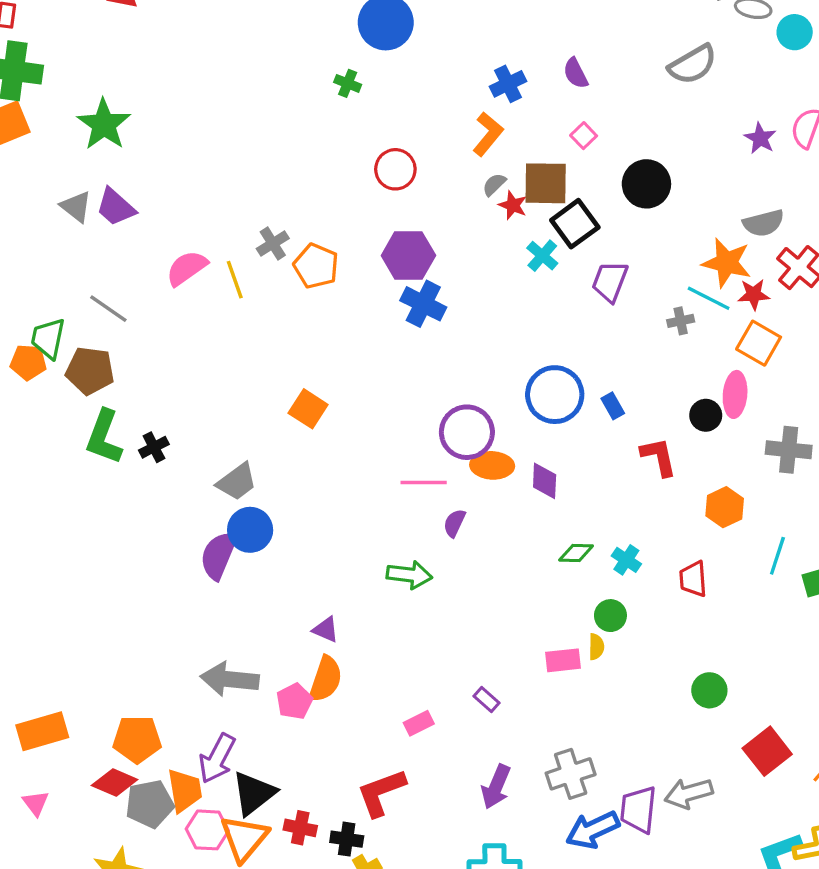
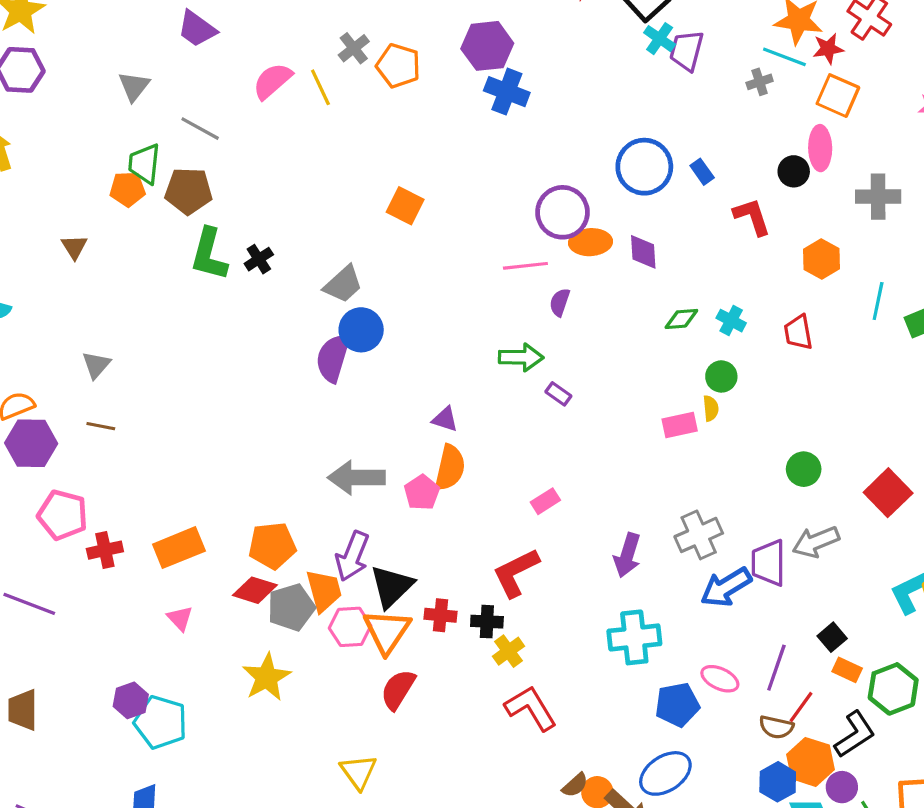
gray triangle: (76, 207) -> (134, 86), moved, turned 36
cyan cross: (542, 256) -> (660, 39), moved
green circle: (709, 690) -> (804, 469), moved
purple rectangle: (487, 699) -> (558, 394), moved

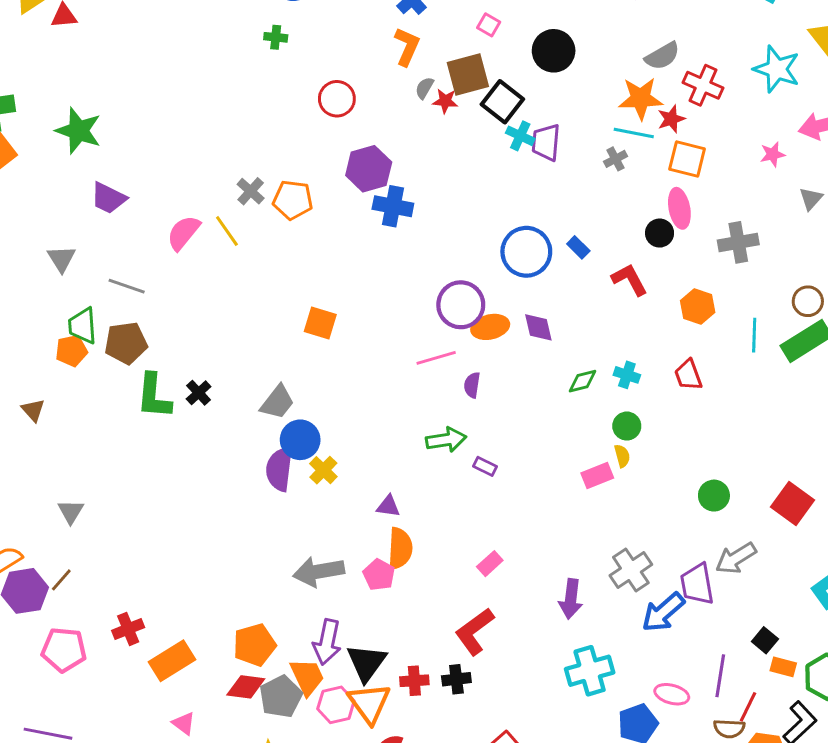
brown line: (101, 426) -> (61, 580), moved, turned -50
red cross: (105, 550) -> (128, 629), moved
yellow cross: (509, 651) -> (323, 470), moved

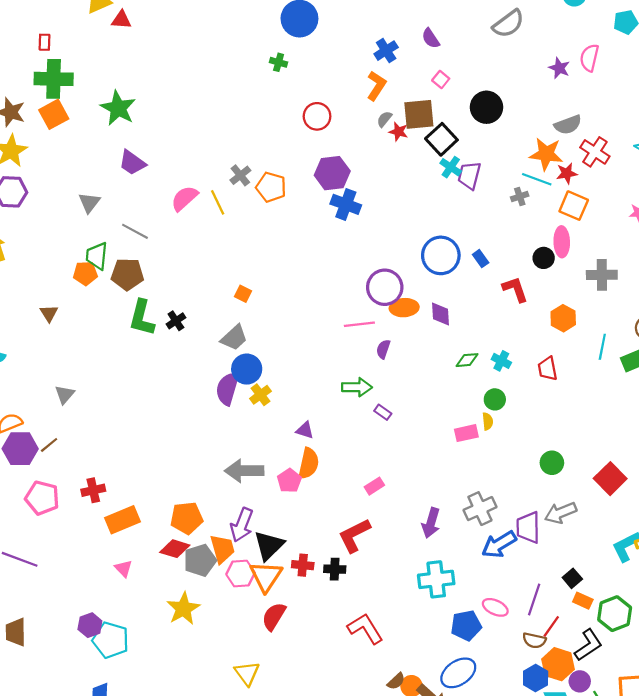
orange square: (320, 323) -> (243, 294), moved, size x0.7

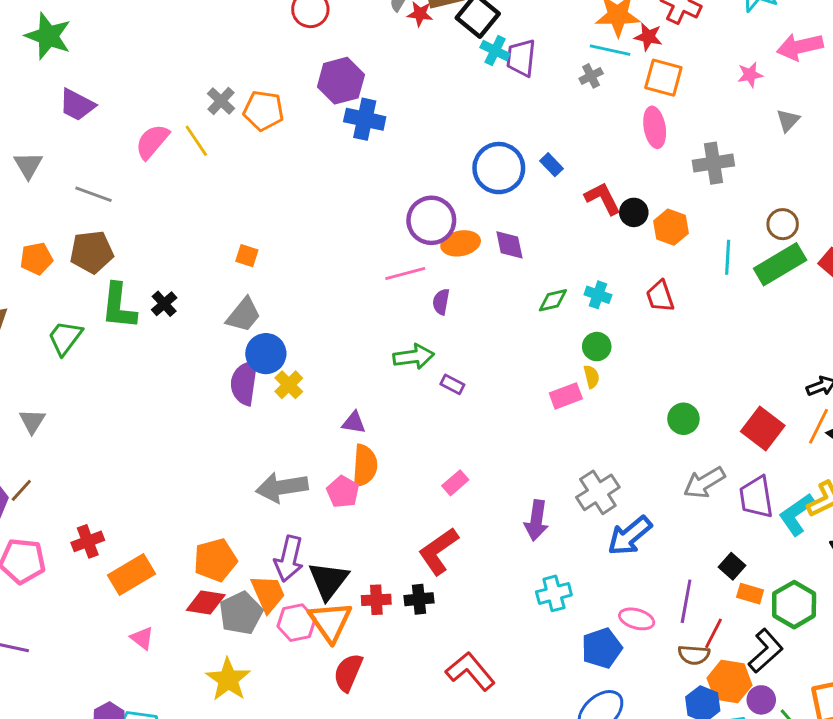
red star: (567, 173) -> (648, 37), turned 30
green trapezoid: (97, 256) -> (65, 338), moved, turned 40
black circle: (544, 258) -> (634, 212), moved
purple trapezoid: (528, 527) -> (756, 497), moved
cyan cross: (436, 579) -> (554, 593), size x0.7

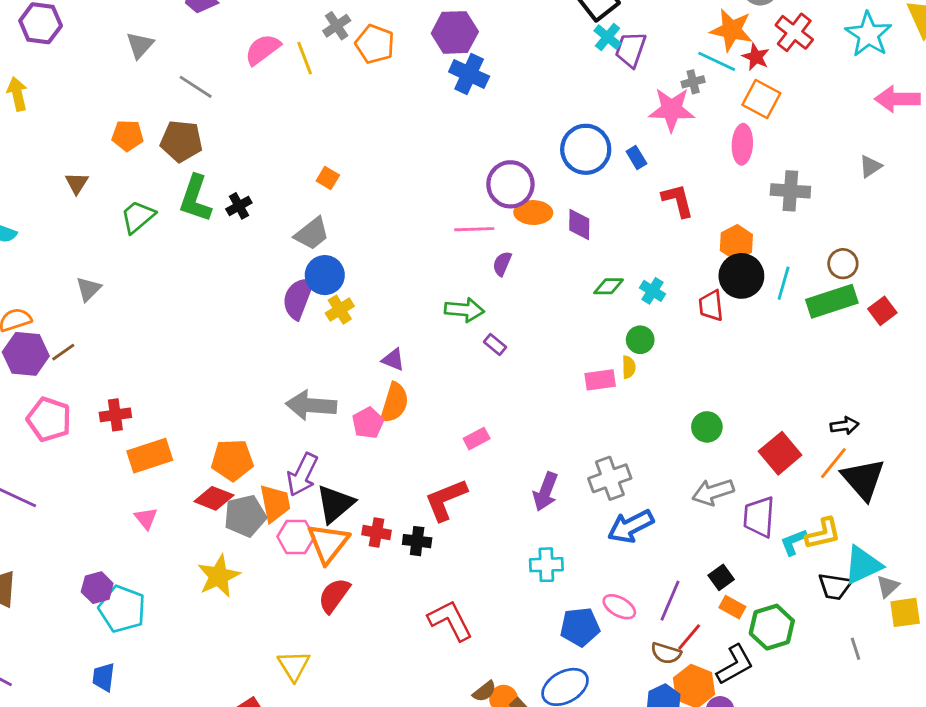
pink star: (750, 75) -> (672, 110), moved, size x1.8
black circle: (634, 212) -> (741, 276), moved, size x1.6
cyan L-shape: (797, 514) -> (794, 542), size x0.7

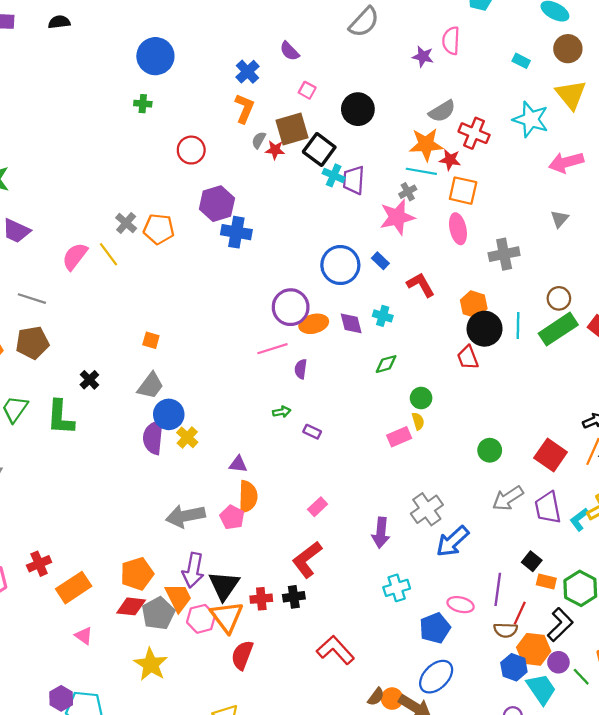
green L-shape: (195, 198) -> (60, 417), moved
cyan cross: (652, 291) -> (383, 316), moved
green arrow: (464, 310) -> (282, 412), size x0.6

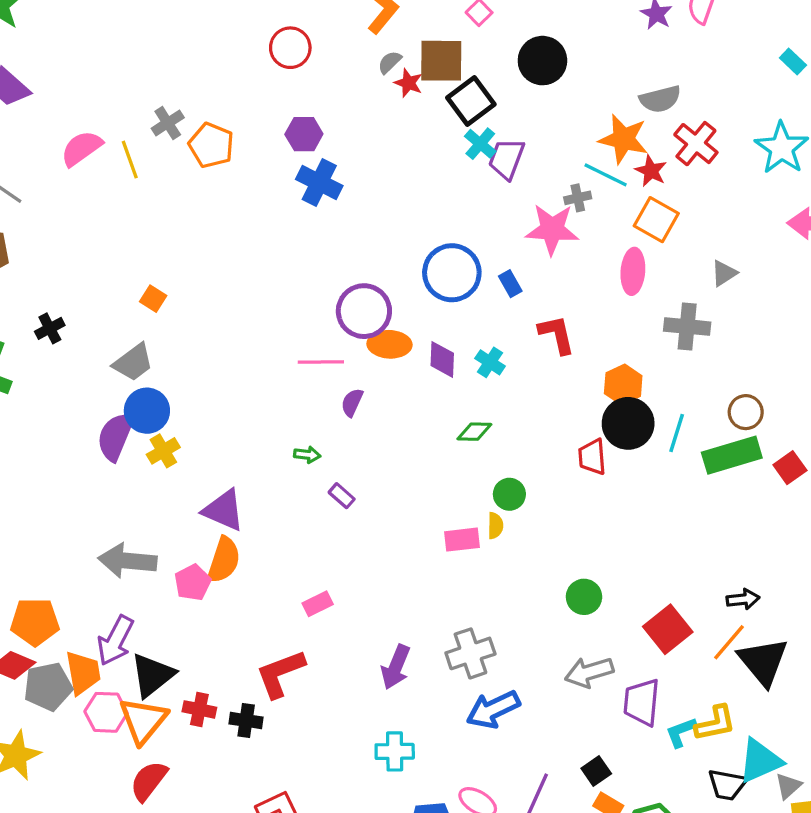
purple hexagon: (217, 204) -> (304, 134), size x0.7
gray triangle: (559, 219) -> (724, 273), moved
purple triangle: (238, 464) -> (224, 510), size x1.6

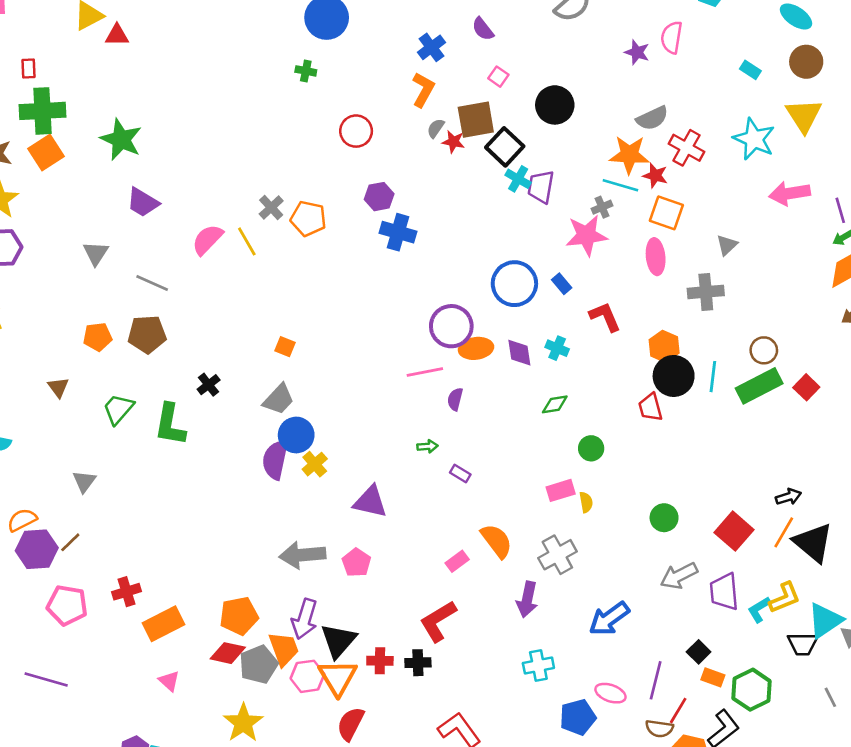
yellow semicircle: (495, 526) -> (586, 502), moved
orange semicircle: (224, 560) -> (497, 541), moved, turned -45
gray cross: (470, 653) -> (557, 555), moved

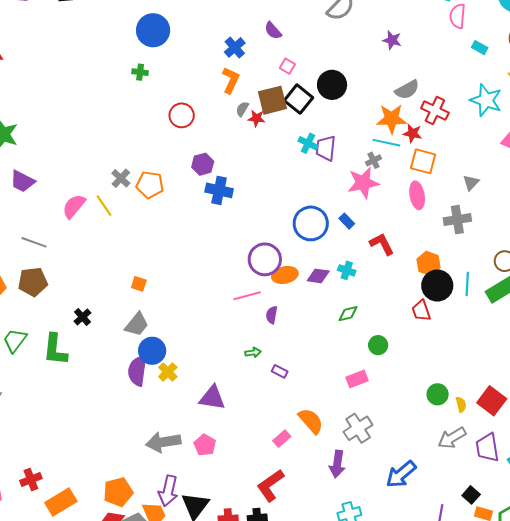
pink semicircle: (672, 37) -> (458, 16), moved
black square: (505, 147) -> (298, 99), moved
purple diamond: (519, 353) -> (318, 276), turned -70
yellow semicircle: (586, 502) -> (461, 405), moved

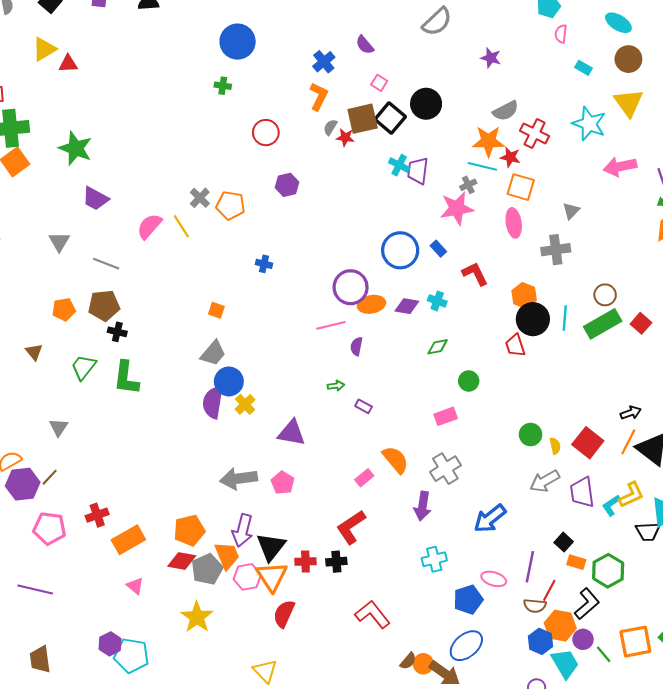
pink semicircle: (458, 16) -> (561, 34), size x0.7
blue cross: (219, 190) -> (264, 264), moved, size x0.6
black cross: (82, 317) -> (117, 332), moved, turned -36

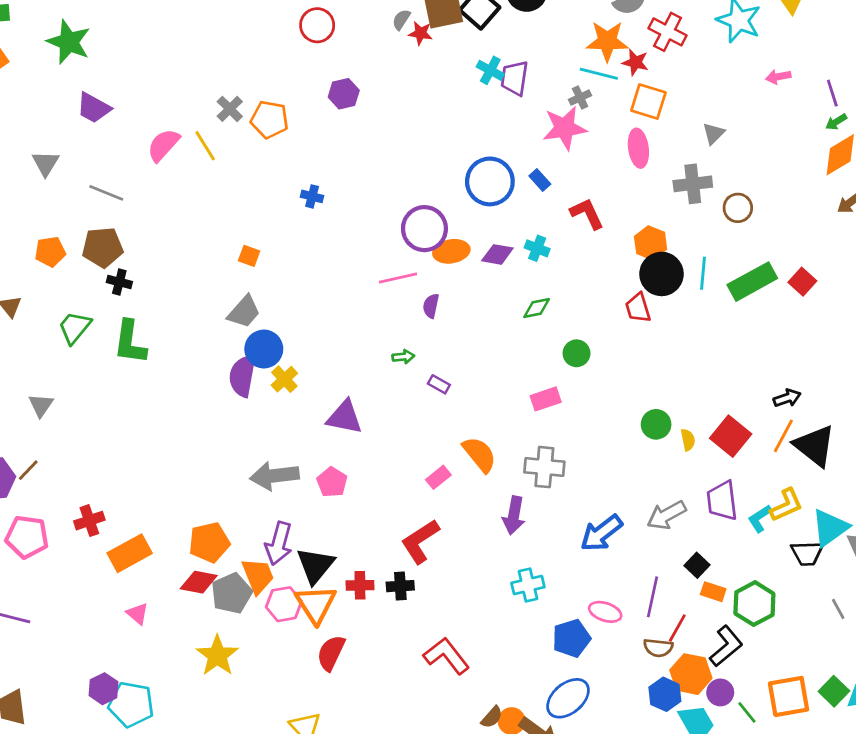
pink arrow: (620, 167) -> (778, 77), size x0.6
brown circle: (605, 295) -> (738, 208), moved
gray cross: (445, 469) -> (544, 467), turned 36
gray arrow: (545, 481) -> (666, 515), moved

